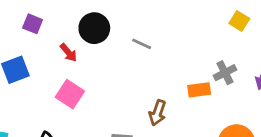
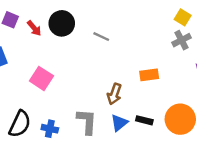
red arrow: (68, 53) -> (34, 28), moved
gray cross: (225, 73) -> (181, 40), moved

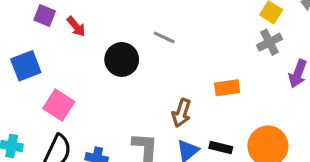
black circle: (62, 23) -> (122, 59), moved
pink square: (41, 78) -> (59, 105), moved

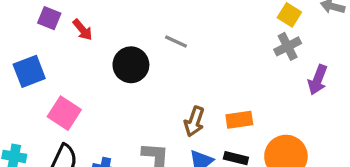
orange rectangle: (227, 88) -> (239, 120), moved

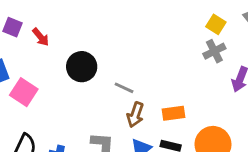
gray line: (176, 41) -> (124, 88), moved
pink square: (64, 113) -> (24, 92), moved

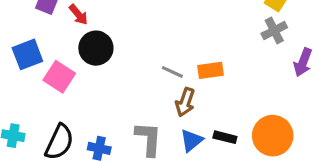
black circle: (82, 67) -> (96, 48), moved
orange rectangle: (173, 113) -> (211, 70), moved

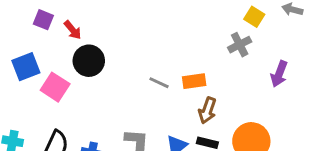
gray cross: (274, 31) -> (240, 45), moved
brown arrow: (185, 102) -> (207, 110), moved

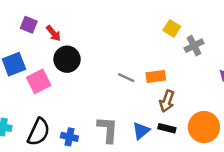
yellow square: (254, 17) -> (172, 28), moved
pink square: (55, 87) -> (39, 81), turned 30

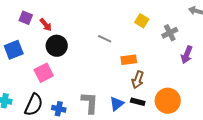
gray cross: (194, 46) -> (170, 33), moved
gray line: (126, 78) -> (105, 39), moved
pink square: (39, 81) -> (44, 73), moved

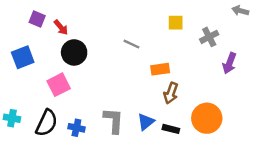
yellow square: (142, 21) -> (176, 23), turned -32
black rectangle: (138, 102) -> (171, 129), moved

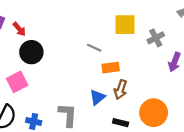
yellow square: (176, 23) -> (125, 25), size x1.5
gray line: (131, 44) -> (94, 48), moved
blue triangle: (146, 122) -> (97, 97), moved

